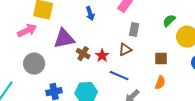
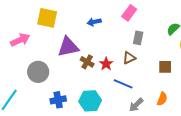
blue arrow: (90, 14) -> (94, 22), turned 96
pink arrow: (27, 31) -> (20, 40), moved
orange semicircle: (160, 83) -> (162, 99), moved

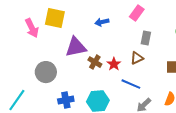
pink arrow: (20, 40) -> (32, 28), moved, turned 90

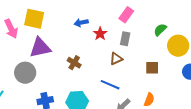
pink rectangle: (137, 13) -> (126, 15), moved
purple triangle: (76, 47) -> (40, 48), moved
red star: (114, 64) -> (100, 34), moved

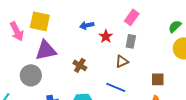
green semicircle: (160, 30) -> (175, 26), moved
brown square: (152, 68) -> (158, 79), moved

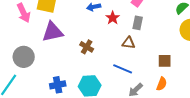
brown triangle: (122, 61) -> (129, 43), turned 32
gray circle: (31, 75) -> (24, 57), moved

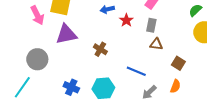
brown triangle: (129, 43) -> (156, 44), moved
brown square: (165, 61) -> (178, 63), turned 32
blue cross: (58, 85) -> (71, 87), turned 35

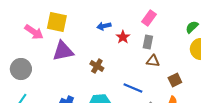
pink arrow: (37, 15) -> (34, 32), turned -30
gray circle: (37, 59) -> (21, 69), moved
brown square: (178, 63) -> (175, 80), turned 32

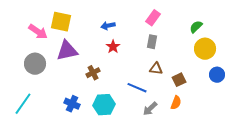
red star: (123, 37) -> (113, 47), moved
brown triangle: (153, 61) -> (156, 69), moved
brown cross: (97, 66) -> (93, 73), moved, turned 32
gray circle: (21, 69) -> (35, 64), moved

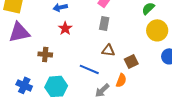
brown cross: (93, 73) -> (45, 54), turned 32
orange semicircle: (176, 103) -> (121, 80), moved

